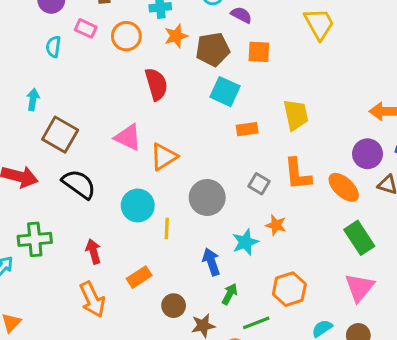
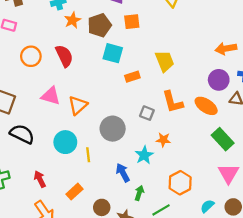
orange circle: (126, 36) -> (31, 56), moved

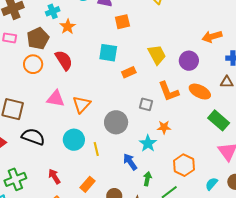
brown pentagon: (99, 25) -> (38, 38), moved
purple circle: (219, 80) -> (189, 61), moved

